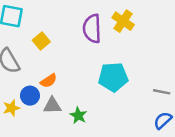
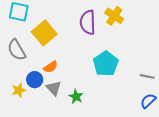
yellow square: (41, 41) -> (44, 33), size x1.6
cyan pentagon: (113, 77) -> (106, 64), turned -30
gray triangle: (52, 106) -> (54, 88), turned 49

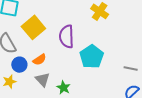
purple semicircle: (88, 22) -> (67, 36), moved
blue circle: (35, 80) -> (19, 65), moved

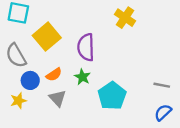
cyan pentagon: (92, 57) -> (112, 96), moved
green star: (64, 88) -> (82, 77), moved

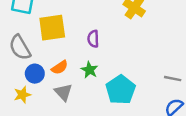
yellow square: (47, 37) -> (52, 28), turned 32
purple semicircle: (86, 47) -> (93, 39), size x0.6

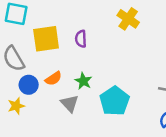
purple semicircle: (93, 39) -> (81, 39), moved
gray triangle: (63, 92) -> (70, 103), moved

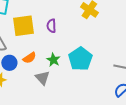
cyan pentagon: (114, 101) -> (80, 59), moved

